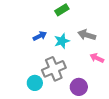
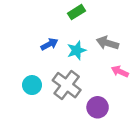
gray cross: (54, 69) -> (67, 85), turned -30
cyan circle: (35, 83) -> (32, 85), moved

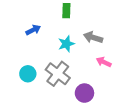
green rectangle: (77, 12) -> (66, 11), turned -56
blue arrow: (49, 44) -> (33, 30), moved

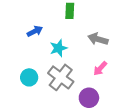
cyan star: (66, 44) -> (58, 48), moved
pink arrow: (104, 62) -> (100, 68), moved, turned -72

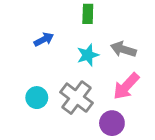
cyan star: (58, 48) -> (88, 55), moved
pink arrow: (100, 68) -> (126, 86), size x1.5

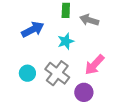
blue arrow: (44, 39) -> (33, 30), size x1.5
gray arrow: (123, 49) -> (89, 20), moved

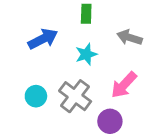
gray arrow: (89, 20) -> (129, 37), moved

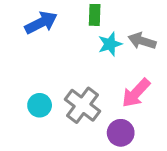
blue arrow: (43, 39) -> (41, 23), moved
cyan star: (86, 54) -> (110, 44), moved

